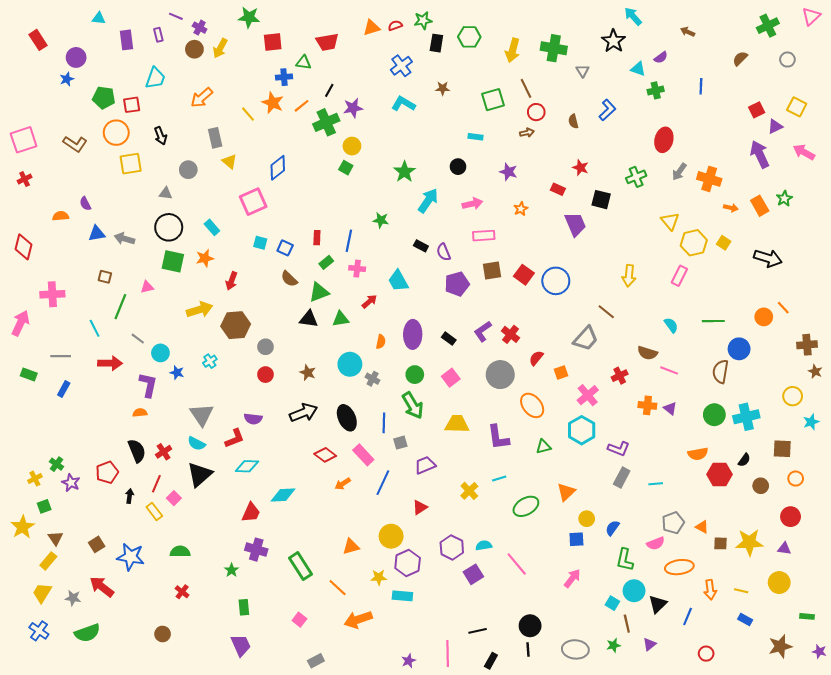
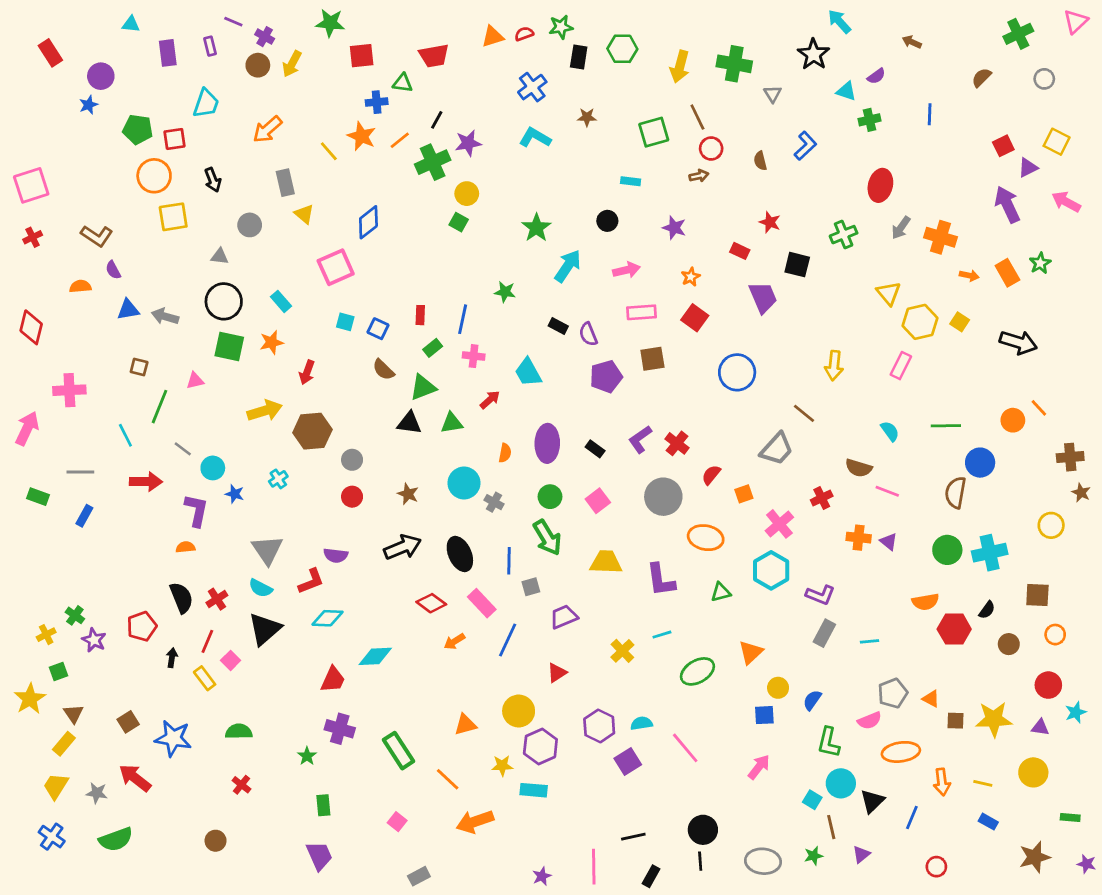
brown L-shape: (75, 144) -> (97, 236), moved
red square: (524, 275) -> (695, 318), moved
orange ellipse: (532, 405) -> (706, 538), turned -40
cyan star: (811, 422) -> (1076, 712), moved

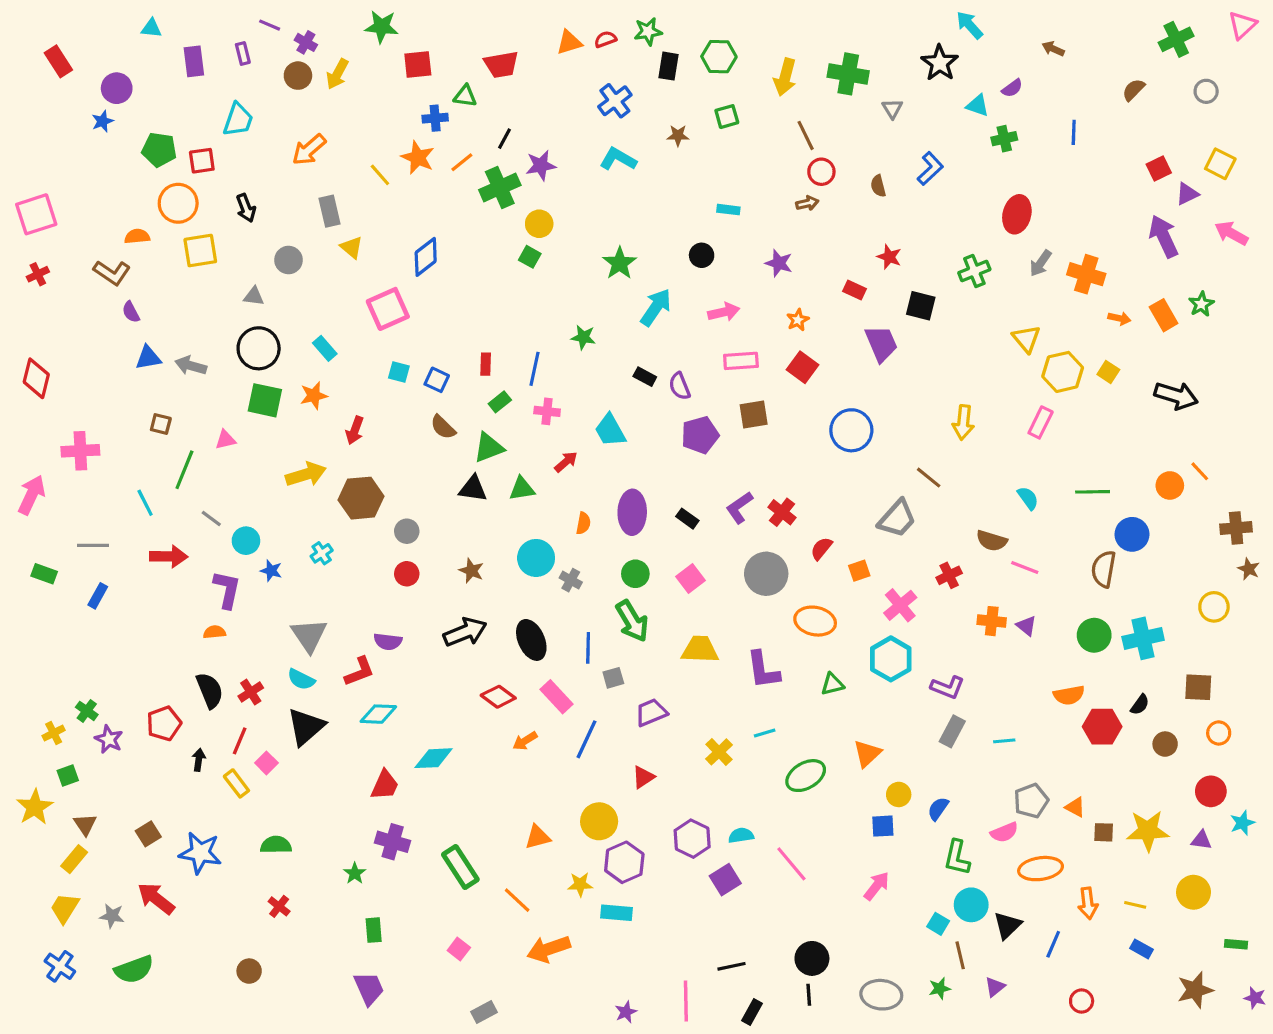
green square: (654, 132) -> (727, 117), moved, size x0.7
orange semicircle: (80, 286) -> (137, 236), moved

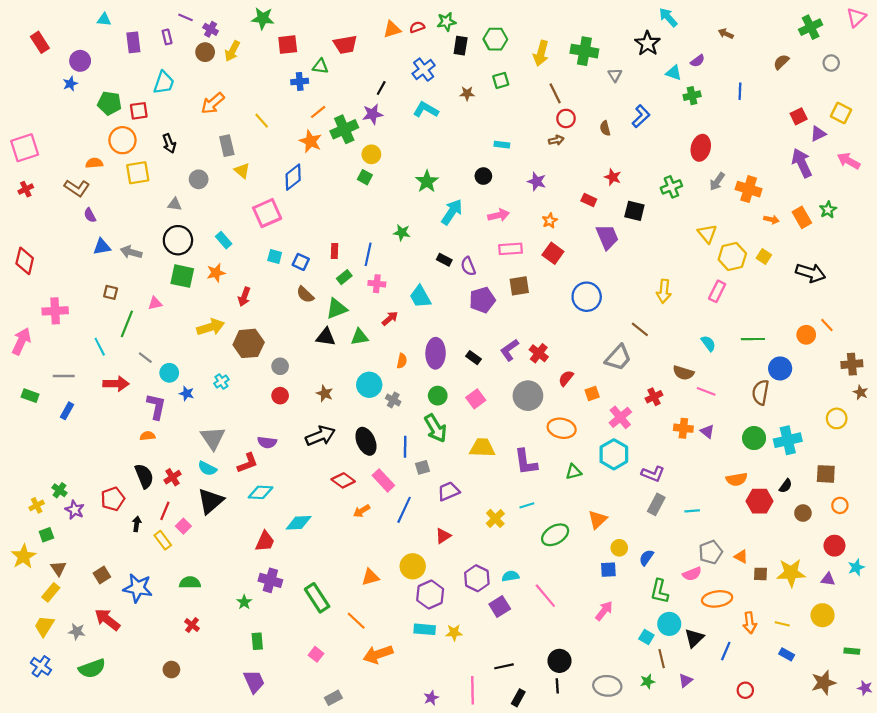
black line: (505, 139) -> (381, 88), moved
orange star: (418, 158) -> (311, 141), moved
yellow star: (580, 884) -> (454, 633), moved

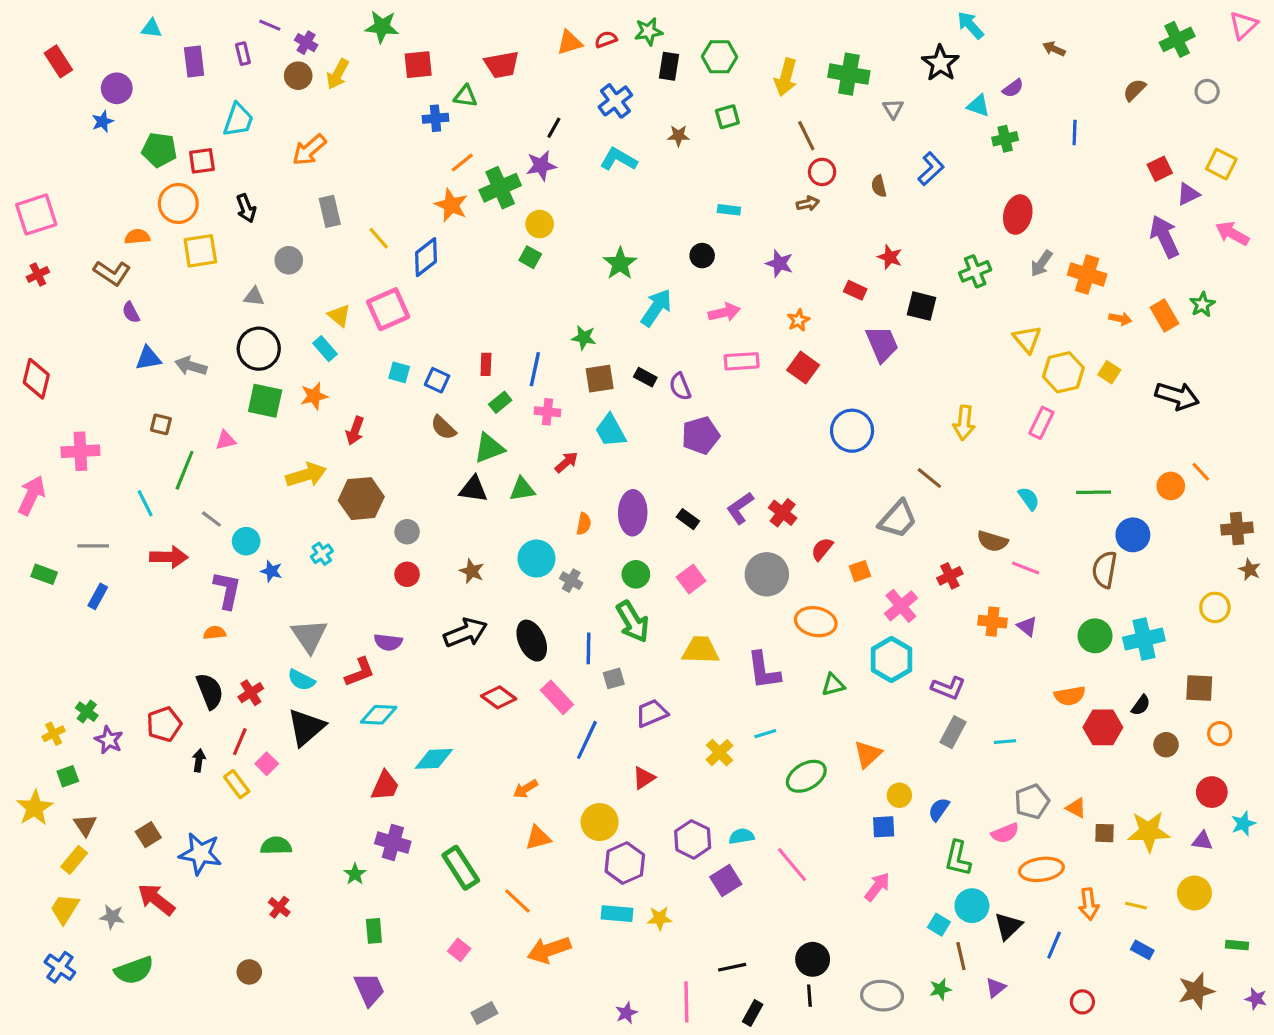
yellow line: (262, 121) -> (379, 238), moved
yellow triangle: (242, 171) -> (339, 316), moved
brown square: (519, 286) -> (600, 379), moved
orange arrow: (362, 511) -> (525, 789), moved

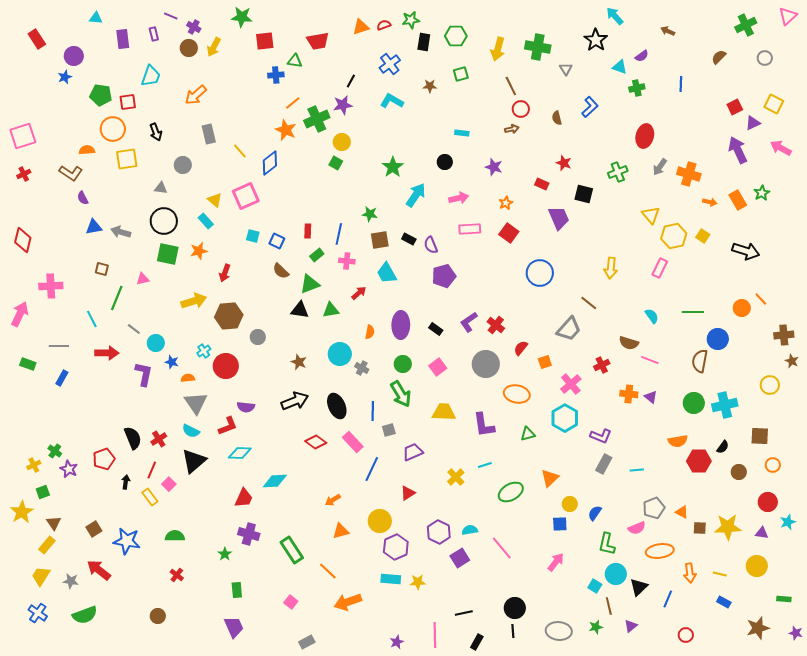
red circle: (407, 574) -> (226, 366), moved, size x1.6
orange semicircle: (215, 633) -> (188, 378), moved

